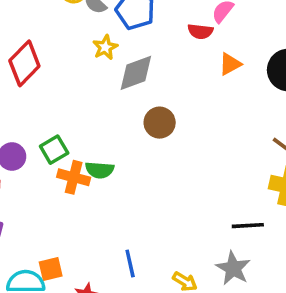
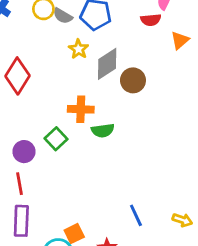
brown circle: (160, 123) -> (133, 80), moved
green semicircle: (100, 170) -> (103, 130), moved
orange cross: (74, 177) -> (81, 109), moved

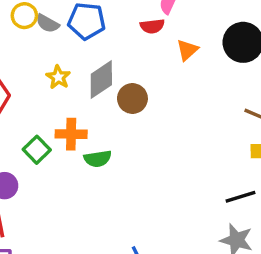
yellow star: (79, 49) -> (58, 77), moved
green square: (56, 139) -> (37, 150), moved

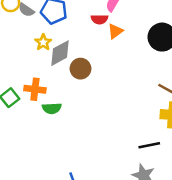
orange triangle: (187, 50) -> (115, 31), moved
yellow star: (58, 77) -> (43, 42), moved

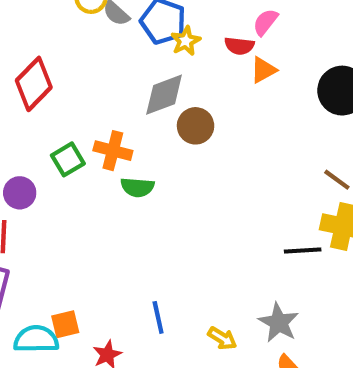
yellow star: (43, 42) -> (186, 41), moved
black line: (149, 145) -> (303, 250), moved

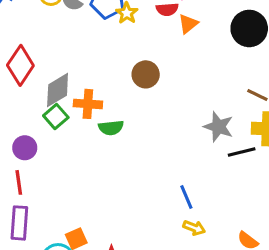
gray diamond: (164, 95) -> (58, 90), moved
blue line: (158, 317) -> (186, 197), moved
gray star: (279, 323) -> (218, 127), moved

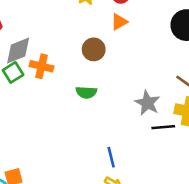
orange triangle: (188, 24) -> (119, 22), moved
green semicircle: (111, 128) -> (86, 92), moved

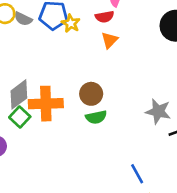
brown circle: (94, 49) -> (91, 94), moved
orange cross: (42, 66) -> (46, 104), size x1.4

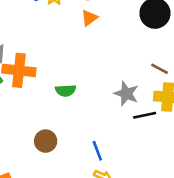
brown circle: (91, 94) -> (46, 141), moved

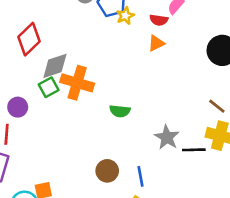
gray star: (126, 94) -> (167, 137), moved
brown circle: (46, 141) -> (107, 171), moved

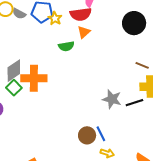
red semicircle: (159, 20) -> (81, 14), size x1.5
green semicircle: (120, 111) -> (66, 46), moved
brown circle: (107, 171) -> (87, 135), moved

